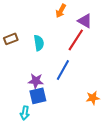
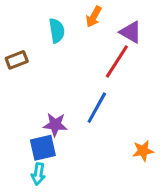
cyan semicircle: (39, 43) -> (57, 31), moved
blue square: (38, 96) -> (43, 148), moved

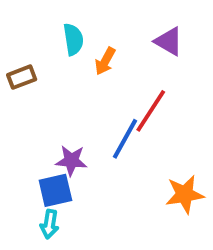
orange arrow: (94, 17) -> (105, 61), moved
red line: (117, 61) -> (151, 111), moved
orange star: (143, 151) -> (185, 194), size x1.4

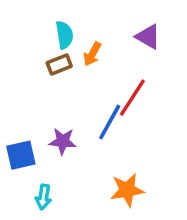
brown rectangle: (22, 77) -> (59, 65), moved
blue square: (55, 190) -> (21, 155), moved
orange star: (185, 194) -> (127, 190), moved

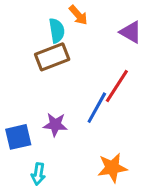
orange arrow: (92, 54) -> (78, 15), moved, turned -70
brown rectangle: (59, 65) -> (52, 57), size x1.5

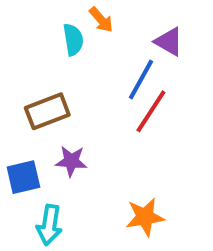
brown rectangle: (52, 57) -> (47, 111), moved
blue line: (97, 108) -> (141, 79), moved
cyan arrow: (38, 174) -> (49, 225), size x1.4

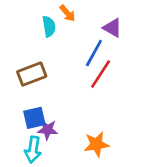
purple star: (71, 161) -> (48, 130), moved
blue square: (23, 177) -> (34, 118), moved

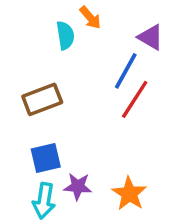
purple star: (48, 130) -> (78, 186), moved
orange star: (97, 144) -> (129, 194), turned -30

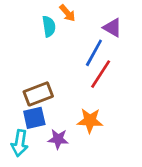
brown rectangle: (42, 99) -> (38, 94), moved
orange star: (129, 194) -> (90, 121), moved, turned -30
cyan arrow: (44, 201) -> (20, 143), moved

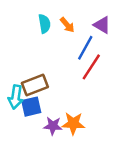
orange arrow: (67, 13) -> (67, 25), moved
orange star: (90, 121) -> (73, 123), moved
cyan arrow: (20, 143) -> (16, 97), moved

